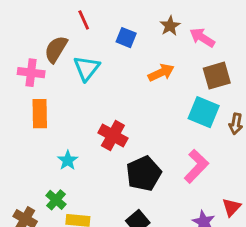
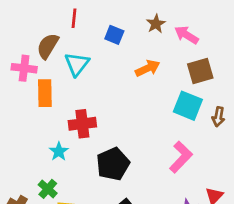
red line: (84, 20) -> (74, 18), turned 30
orange rectangle: (40, 114) -> (45, 93), moved
red cross: (113, 136) -> (82, 124), moved, turned -36
black pentagon: (144, 174) -> (113, 164), moved

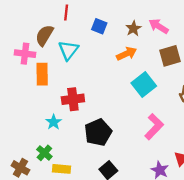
brown star: (156, 24) -> (133, 28), moved
cyan square: (188, 106) -> (144, 84), moved, turned 30

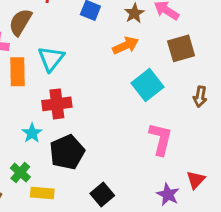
cyan triangle: (68, 50) -> (51, 59), moved
pink L-shape: (154, 127) -> (161, 139), turned -30
black pentagon: (98, 132) -> (67, 152), moved

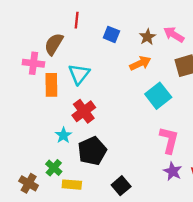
red cross: (57, 104) -> (84, 111), turned -30
purple star: (168, 194) -> (173, 171), moved

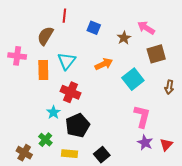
brown star: (147, 37) -> (124, 38), moved
pink cross: (33, 63) -> (17, 56), moved
orange arrow: (140, 63) -> (104, 64), moved
red cross: (84, 111) -> (71, 92), turned -30
yellow rectangle: (72, 185) -> (70, 154), moved

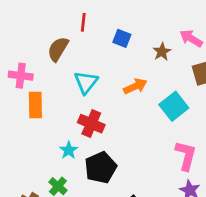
orange rectangle: (43, 70) -> (35, 105), moved

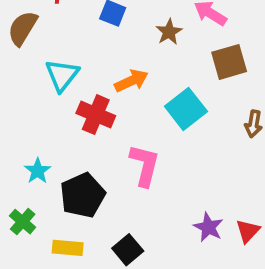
red cross: (91, 124) -> (96, 115), moved
pink L-shape: (186, 156) -> (145, 165), moved

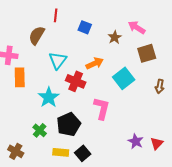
cyan star: (38, 171) -> (49, 97), moved, size x1.5
green cross: (23, 222) -> (40, 130), moved
black square: (128, 250) -> (83, 153), moved

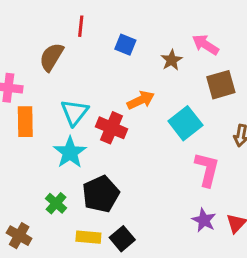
cyan triangle: (58, 60) -> (75, 112), moved
pink L-shape: (102, 108) -> (207, 169), moved

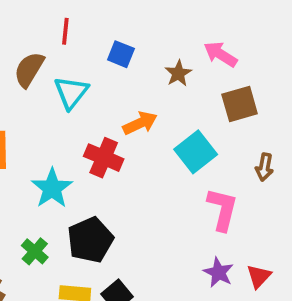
cyan triangle: (75, 112) -> (71, 93), moved

